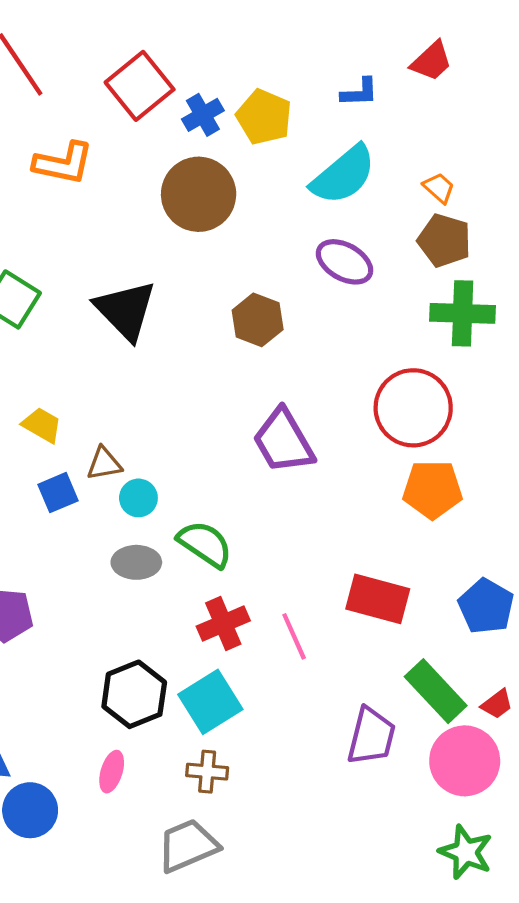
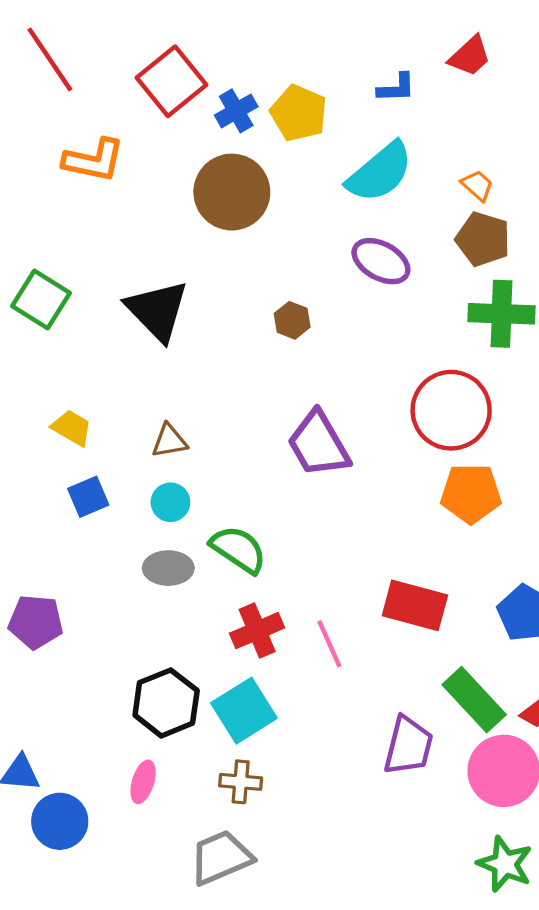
brown hexagon: (258, 320) -> (292, 320), size x0.7
brown triangle: (104, 464) -> (169, 441), moved

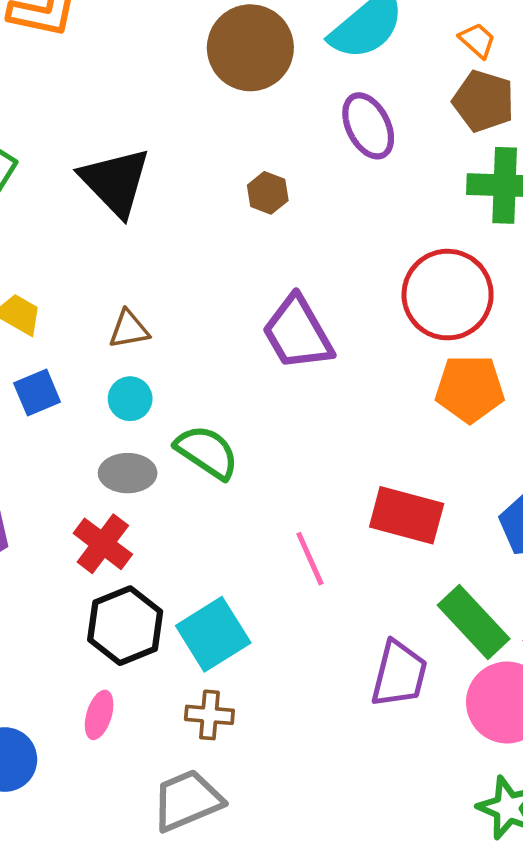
brown circle: (232, 192) -> (250, 48), moved
purple ellipse: (381, 261) -> (368, 126), turned 34
red cross: (257, 631) -> (103, 544), moved, turned -30

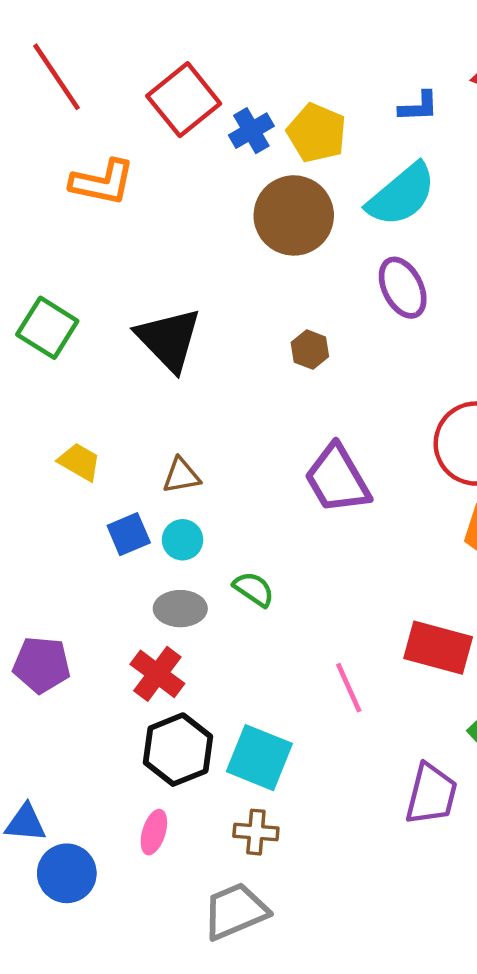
blue square: (37, 392) -> (129, 534), moved
green semicircle: (207, 452) -> (254, 589), size x0.7
cyan square: (213, 634) -> (259, 758), turned -36

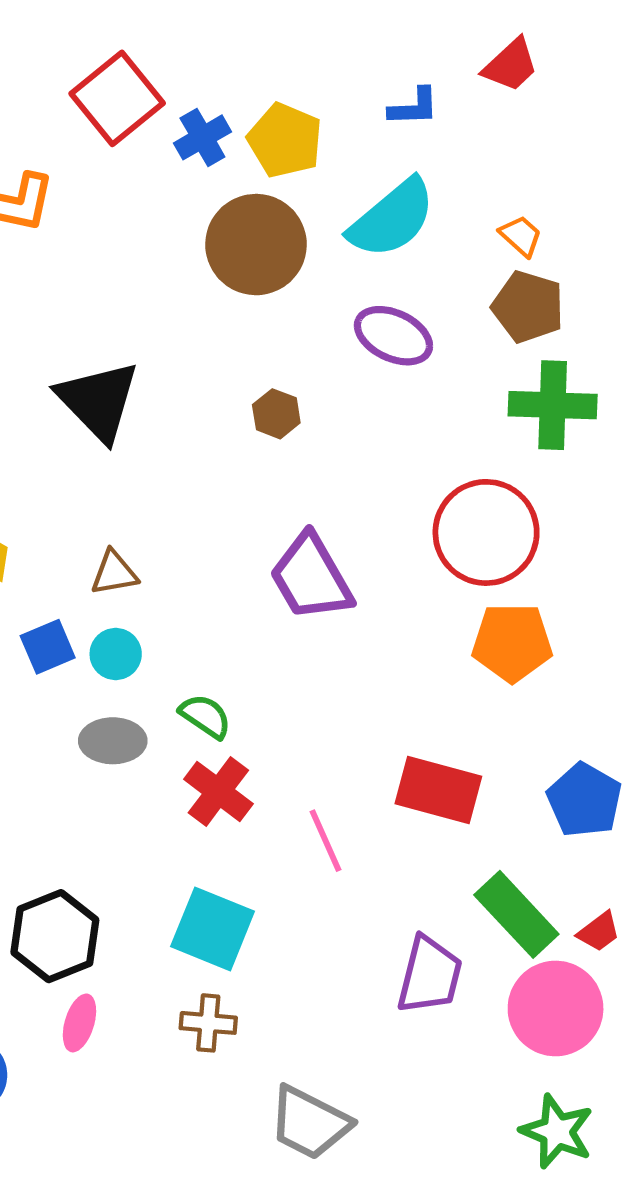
purple ellipse: (403, 288) -> (393, 336), turned -38
red cross: (157, 674) -> (218, 791), moved
black hexagon: (178, 750) -> (55, 936), moved
gray trapezoid: (235, 911) -> (310, 1123), moved, turned -130

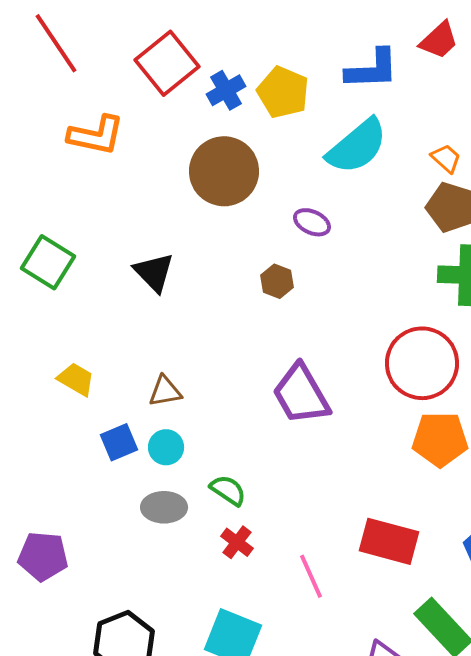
blue L-shape: (414, 107) -> (372, 69), size x1.5
brown circle: (256, 245) -> (224, 171), moved
purple ellipse: (393, 336) -> (312, 222), moved, size x0.7
black triangle: (98, 401) -> (154, 272), size x0.7
red cross: (218, 791) -> (237, 542), size x0.7

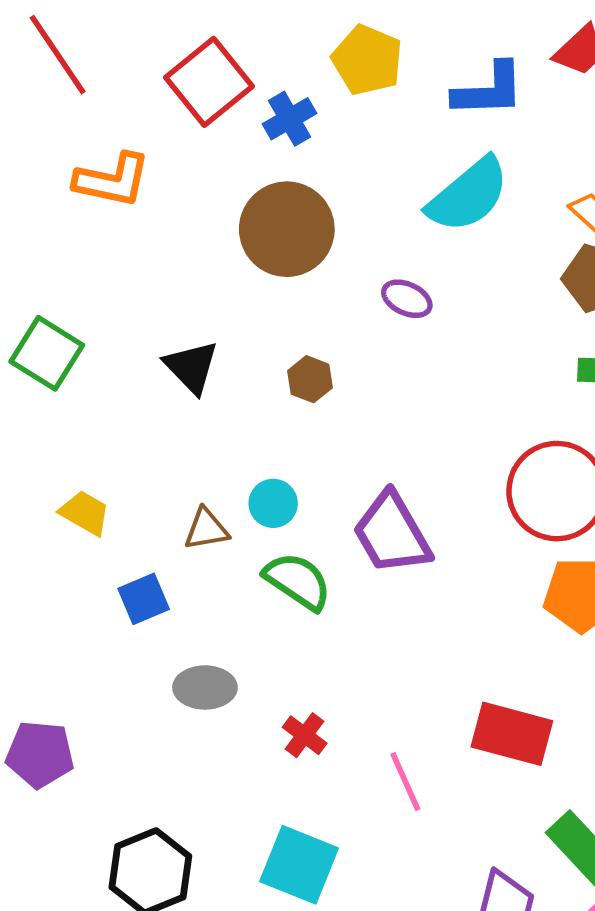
yellow pentagon: (283, 92) -> (367, 60), moved
brown hexagon: (277, 281) -> (310, 379), moved
cyan circle: (166, 447) -> (273, 503), moved
green semicircle: (228, 490) -> (298, 581), moved, size x1.4

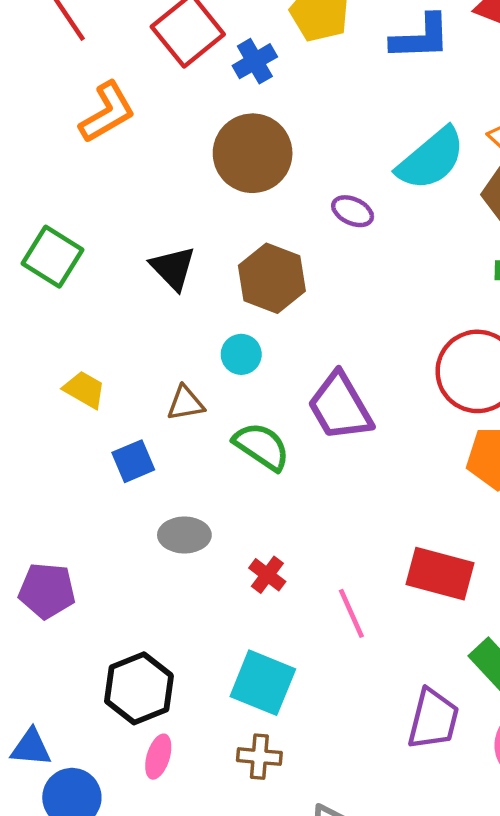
orange L-shape: (112, 180) -> (107, 112), turned -42
cyan semicircle: (468, 195) -> (431, 159), moved
brown hexagon: (310, 379) -> (272, 278), size x1.8
cyan circle: (273, 503) -> (241, 354), moved

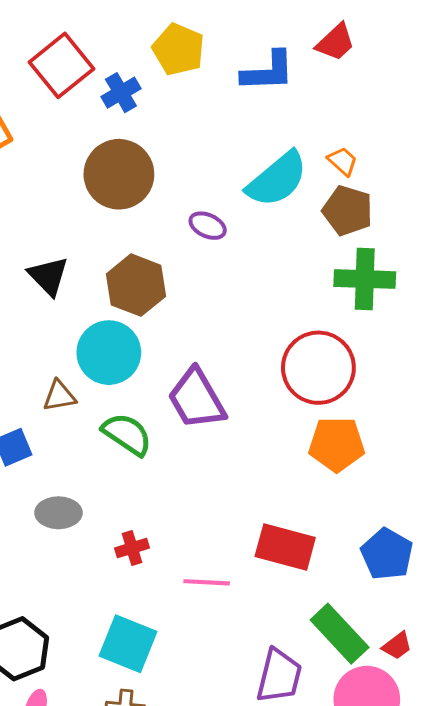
cyan circle: (241, 354) -> (109, 353), size x1.8
red cross: (267, 575) -> (132, 548), turned 36
pink line: (351, 613) -> (207, 582), turned -63

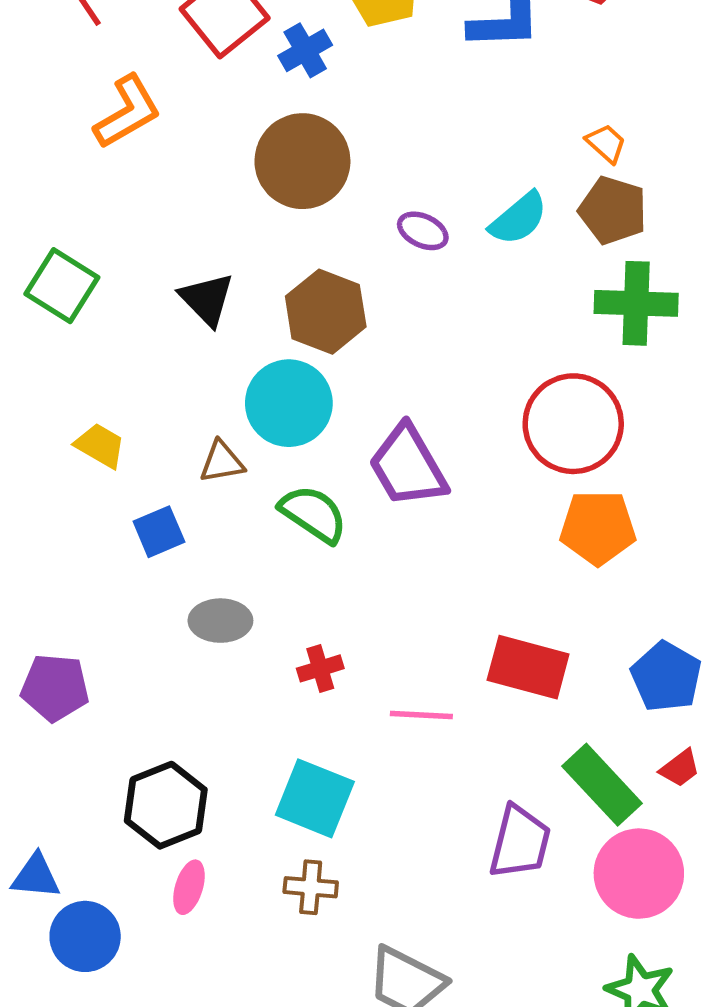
cyan semicircle: (277, 179) -> (519, 219), moved, size x0.7
red trapezoid: (397, 646) -> (680, 768), moved

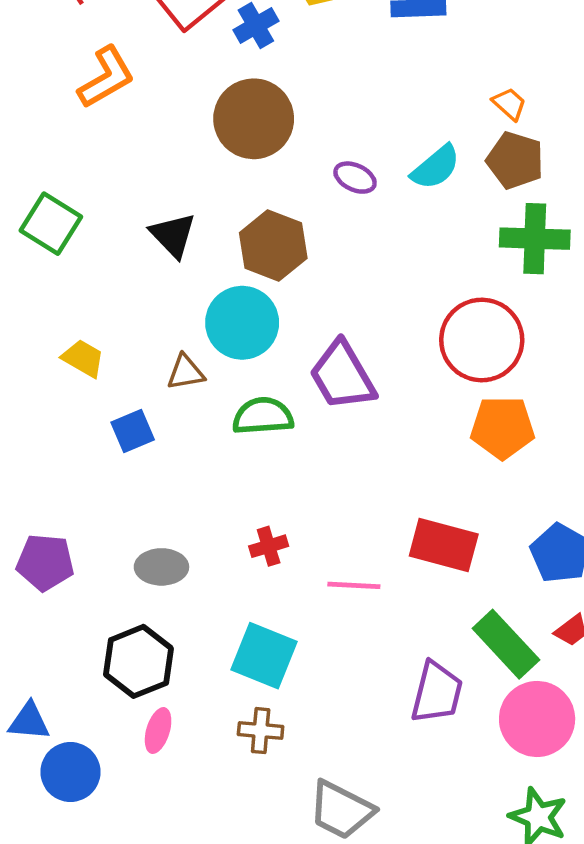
green semicircle: (313, 514) -> (263, 416), turned -38
gray ellipse: (220, 621) -> (161, 567), moved

